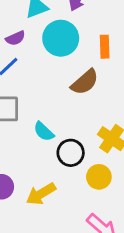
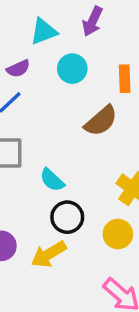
cyan circle: (61, 38) -> (72, 69), size x0.7
black circle: (71, 153) -> (67, 217), moved

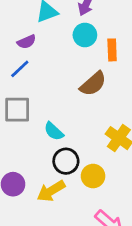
cyan circle: (72, 69) -> (85, 35), moved
yellow circle: (118, 234) -> (93, 176), moved

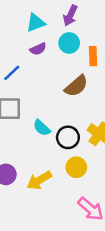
purple semicircle: (27, 42) -> (38, 49), moved
black circle: (66, 161) -> (68, 137), moved

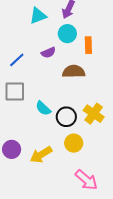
purple semicircle: (38, 49) -> (48, 53), moved
brown semicircle: (76, 86) -> (74, 72), turned -140

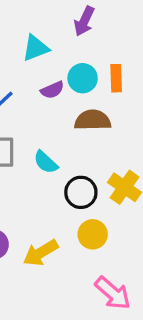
cyan triangle: (38, 16) -> (36, 48), moved
cyan circle: (67, 34) -> (83, 78), moved
cyan semicircle: (43, 108) -> (46, 162), moved

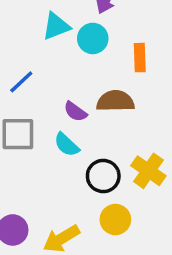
cyan circle: (83, 78) -> (93, 38), moved
purple semicircle: (52, 90) -> (75, 112), moved, turned 60

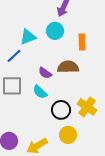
cyan triangle: (56, 26) -> (28, 37), moved

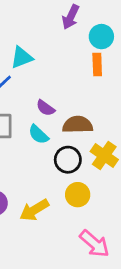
cyan circle: (55, 31) -> (101, 37), moved
brown semicircle: (68, 67) -> (78, 125), moved

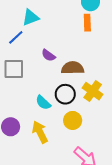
cyan semicircle: (38, 134) -> (43, 103), moved
yellow arrow: (34, 210) -> (40, 132), turned 95

